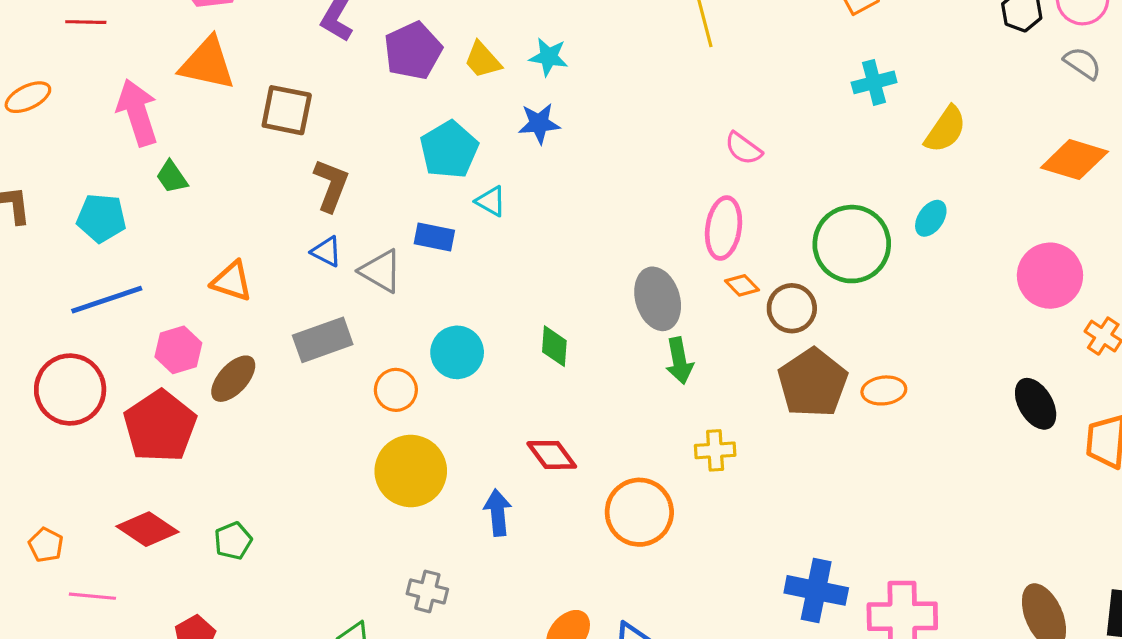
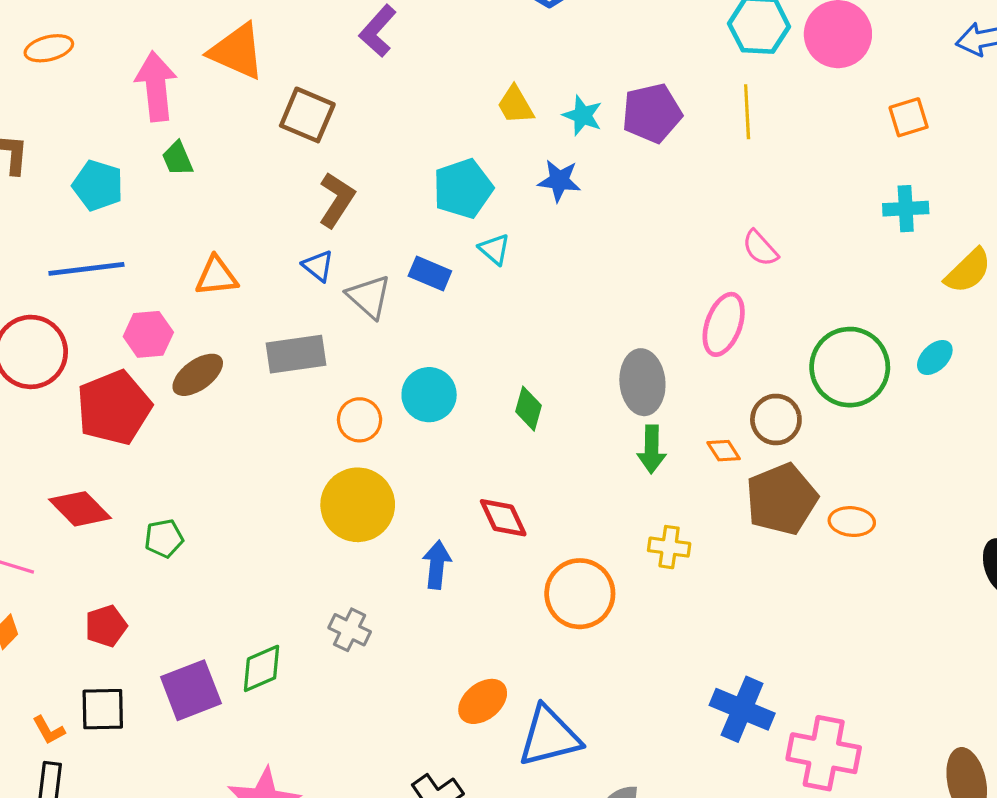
purple pentagon: (413, 51) -> (652, 113), moved
orange triangle: (232, 281) -> (216, 276), turned -36
orange diamond: (742, 285) -> (724, 451), moved

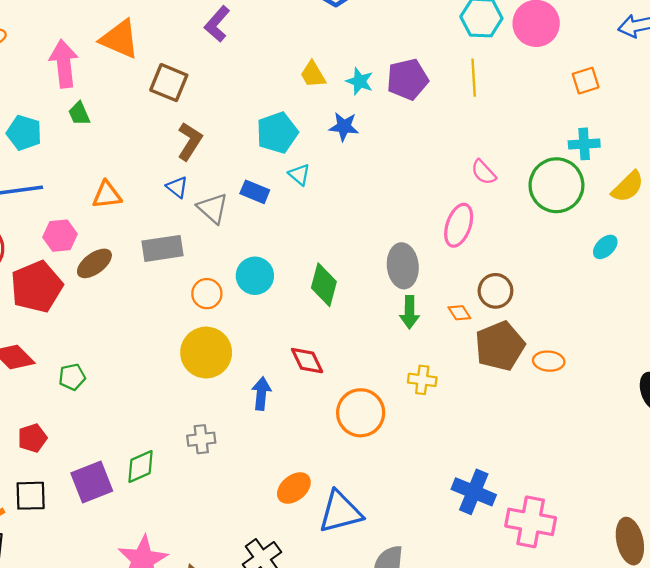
green circle: (850, 367) -> (556, 185), moved
green diamond: (528, 409) -> (324, 285), size x1.4
gray cross: (350, 630) -> (201, 439), turned -32

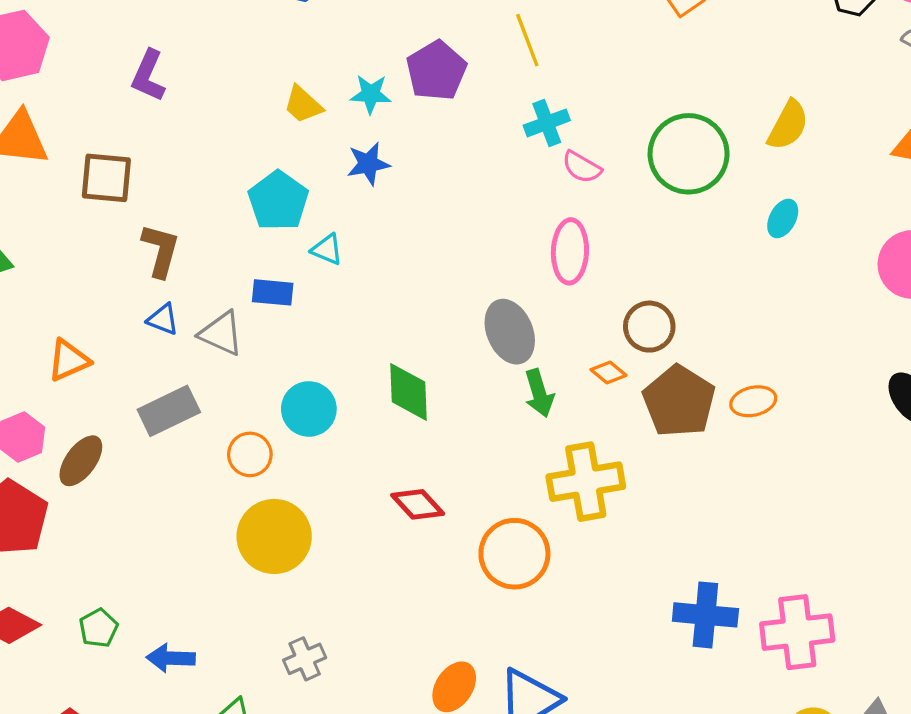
cyan cross: (584, 144) -> (547, 123), moved
yellow cross: (422, 380) -> (586, 482), size x1.8
blue arrow: (261, 394) -> (171, 658), moved, turned -76

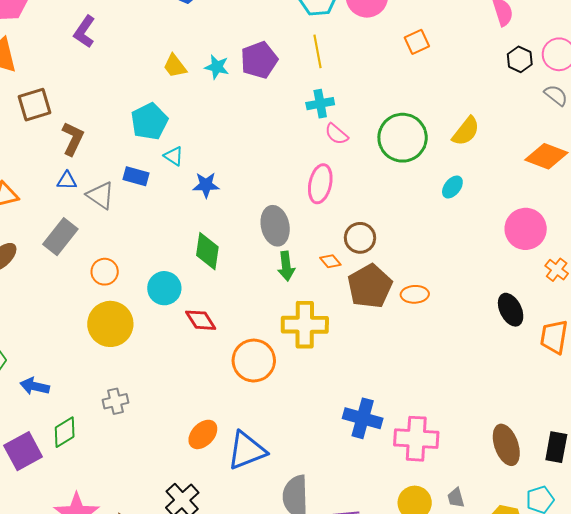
blue star: (368, 164) -> (206, 185), moved
brown square: (106, 178) -> (35, 105), moved, turned -32
blue triangle: (163, 319) -> (67, 181), turned -30
cyan circle: (309, 409) -> (164, 288), moved
gray rectangle: (169, 411) -> (60, 237), turned -36

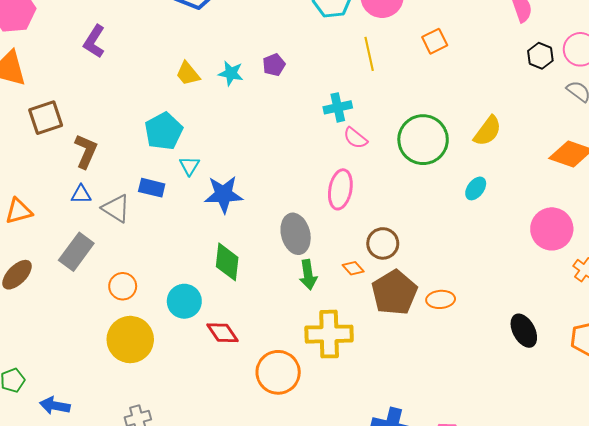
yellow line: (317, 51) -> (369, 54), moved
purple pentagon: (259, 60) -> (274, 65), size x0.6
cyan triangle: (174, 156) -> (190, 166), turned 30
blue star: (206, 185) -> (224, 194), size x1.4
black ellipse: (511, 310) -> (524, 331), moved

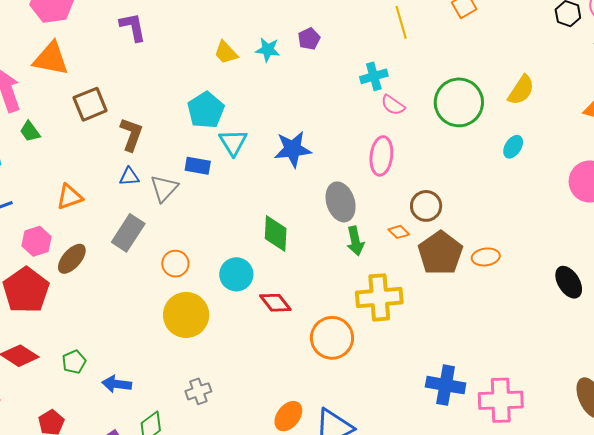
purple L-shape: (94, 41) -> (133, 27), turned 140
cyan triangle: (190, 166) -> (233, 142), size x1.4
blue star: (224, 194) -> (293, 149), moved
gray triangle: (116, 208) -> (164, 188), turned 44

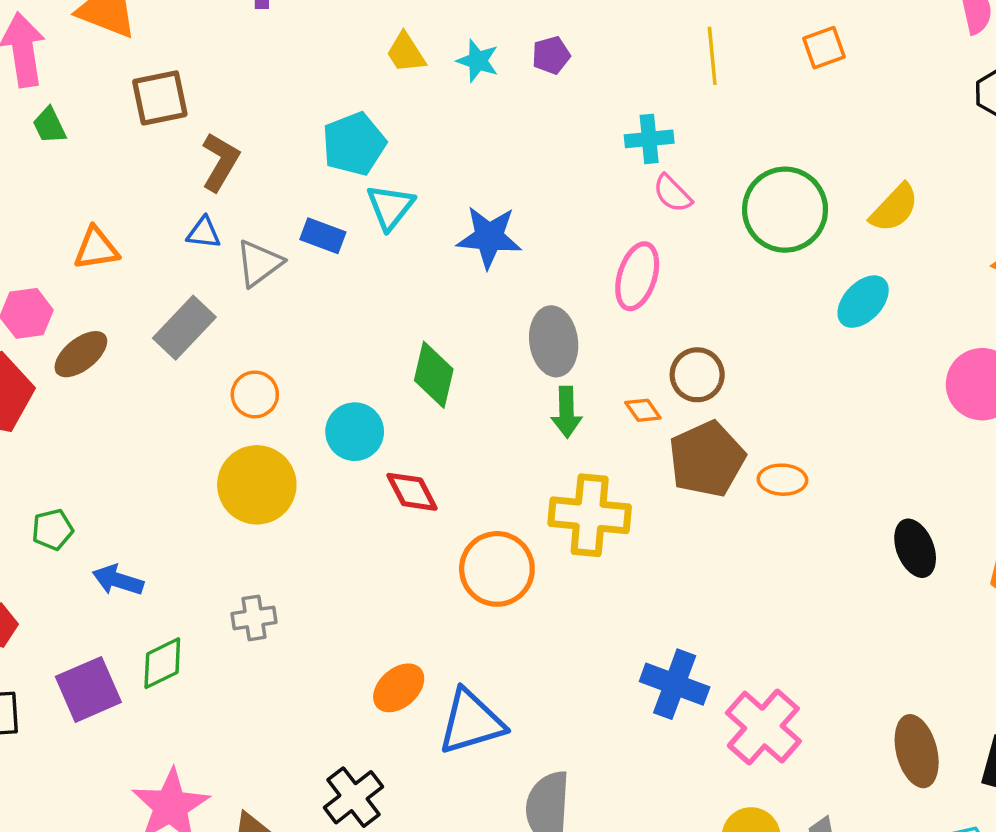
cyan ellipse: (513, 147) -> (863, 302), size x1.4
pink cross: (501, 400) -> (763, 727), turned 33

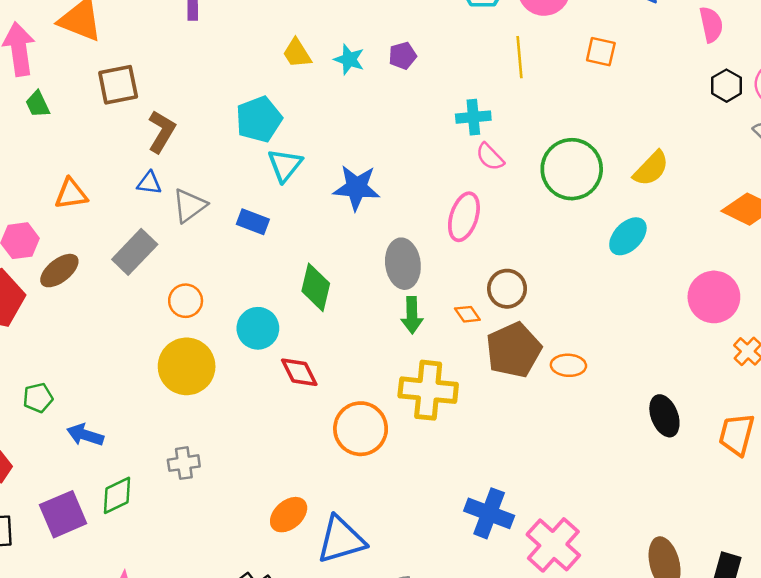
orange square: (824, 48) -> (601, 52), turned 32
blue rectangle: (323, 236) -> (253, 222), moved

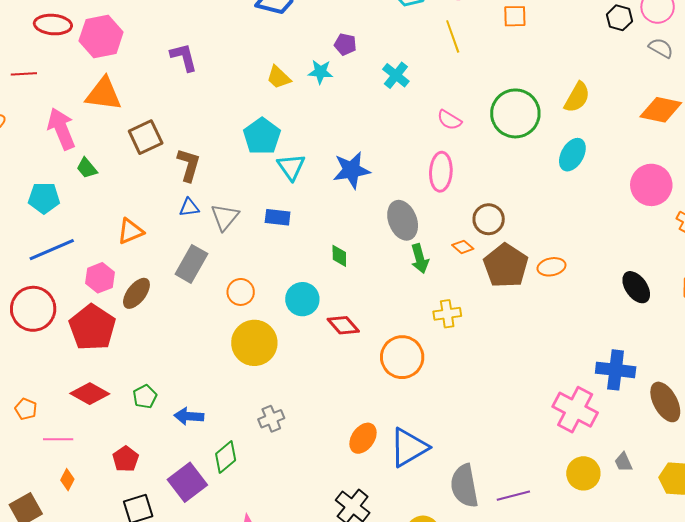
purple pentagon: (403, 56) -> (345, 44), moved, turned -30
cyan cross: (473, 117) -> (396, 75), moved, turned -32
green diamond: (316, 287) -> (339, 256), size x0.6
yellow cross: (428, 390) -> (447, 314), size x0.6
blue cross: (489, 513) -> (616, 370), moved

